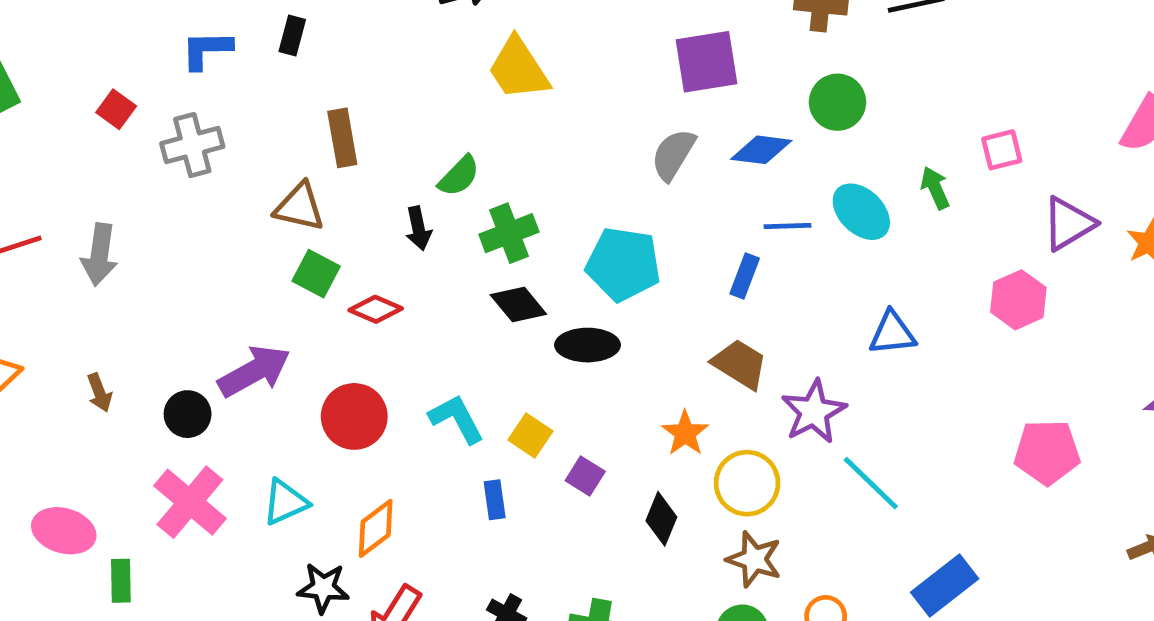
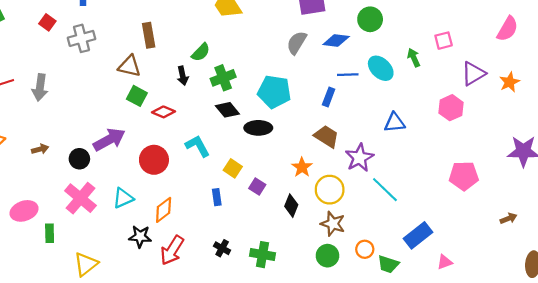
brown arrow: (99, 393) -> (40, 149), turned -84
cyan L-shape: (457, 419) -> (198, 146), moved
pink ellipse: (64, 531) -> (24, 211), turned -35

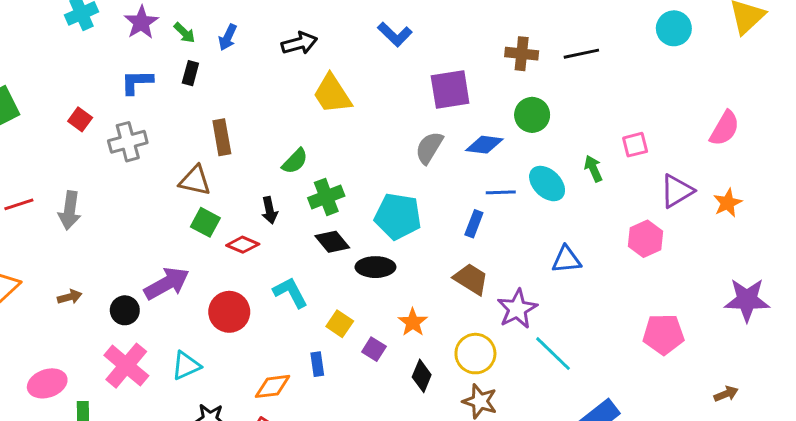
black arrow: (183, 76) -> (270, 210), moved
orange star: (302, 167) -> (413, 322), moved
orange diamond: (164, 210) -> (273, 386), moved, turned 30

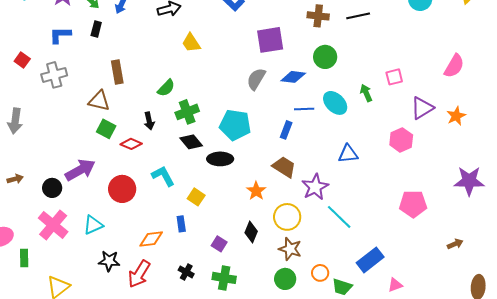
yellow trapezoid: (332, 94) -> (191, 43), size x0.7
orange star: (413, 322) -> (256, 191), moved
purple square: (374, 349) -> (219, 244), moved

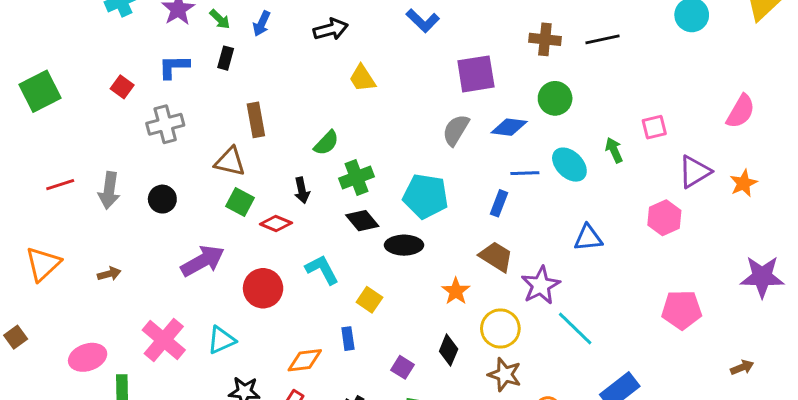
red square: (22, 60) -> (122, 87), moved
black circle: (52, 188) -> (162, 199), moved

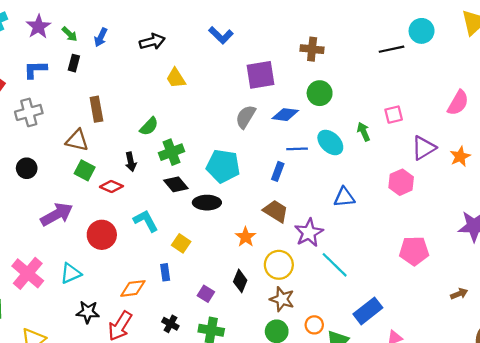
black line: (603, 39) -> (391, 49), moved

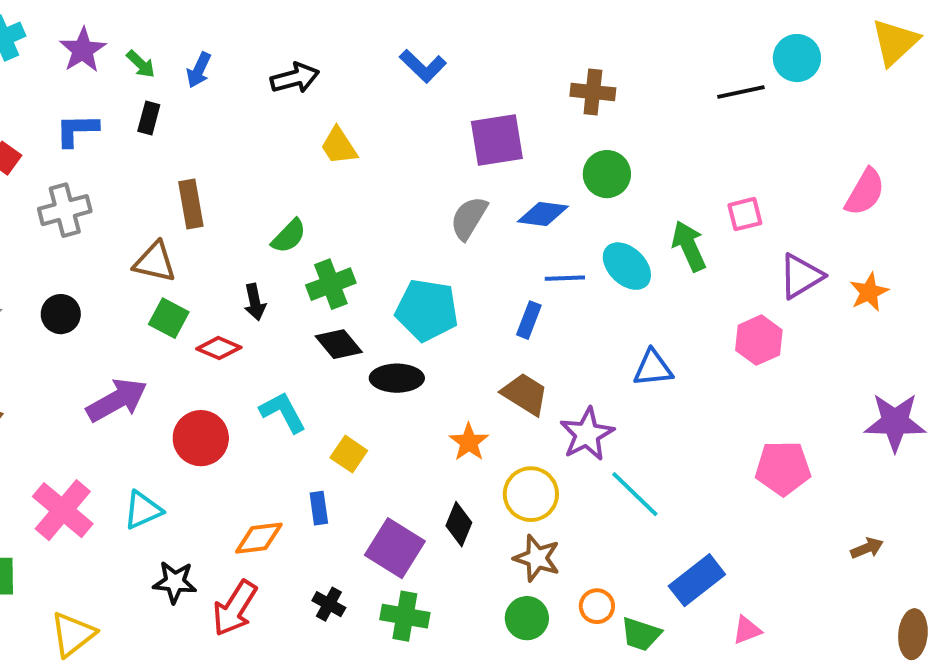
green arrow: (364, 132) -> (689, 246), size x1.4
purple square: (206, 294) -> (395, 548), size x1.8

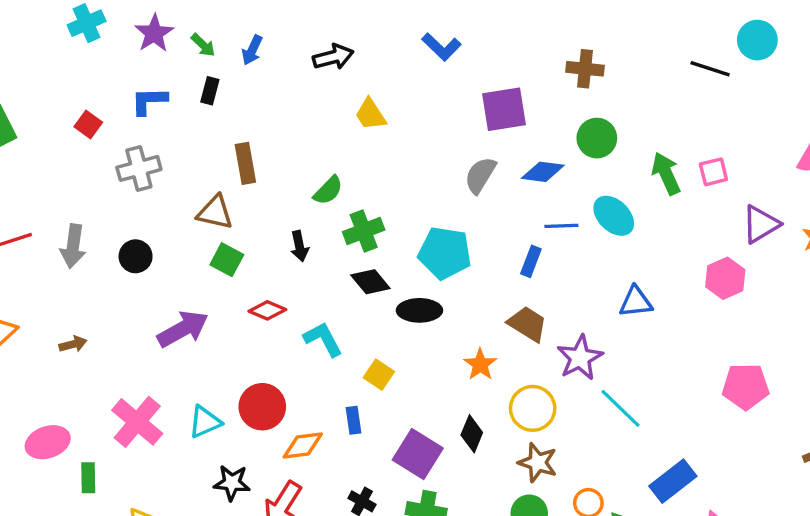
black line: (741, 92) -> (710, 69), turned 30
green arrow: (689, 246) -> (666, 174), moved
red diamond: (219, 348) -> (267, 310), moved
red circle: (201, 438) -> (262, 407), moved

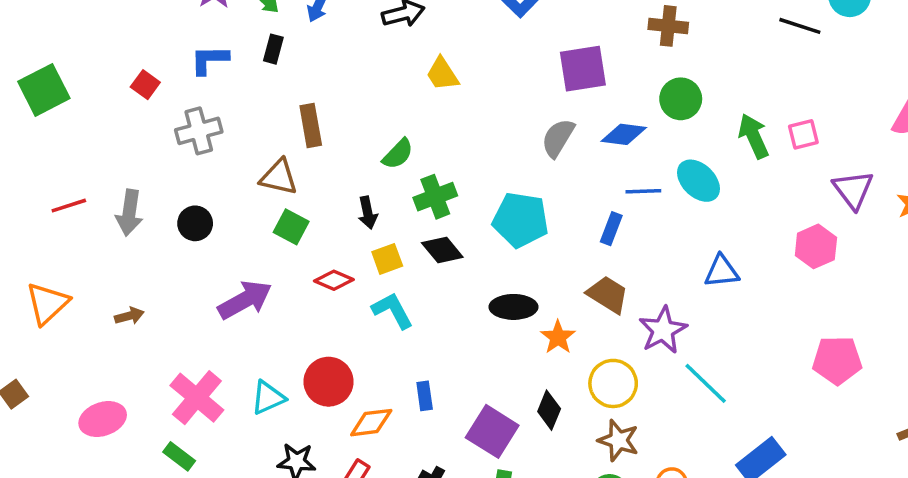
purple triangle: (761, 224) -> (853, 190), turned -36
black ellipse: (419, 310) -> (513, 307), moved
yellow square: (379, 375) -> (387, 259), moved, turned 36
green rectangle: (88, 478) -> (179, 456), moved, turned -52

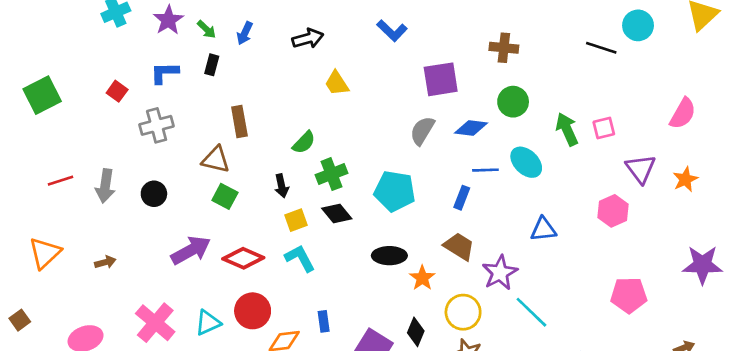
red diamond: (334, 280) -> (243, 258), moved, size x1.4

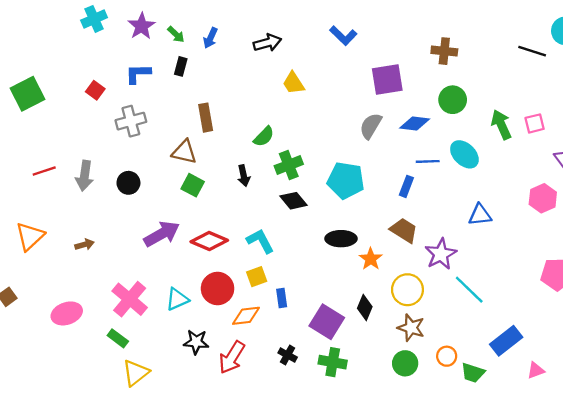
yellow square: (296, 220) -> (257, 277), moved

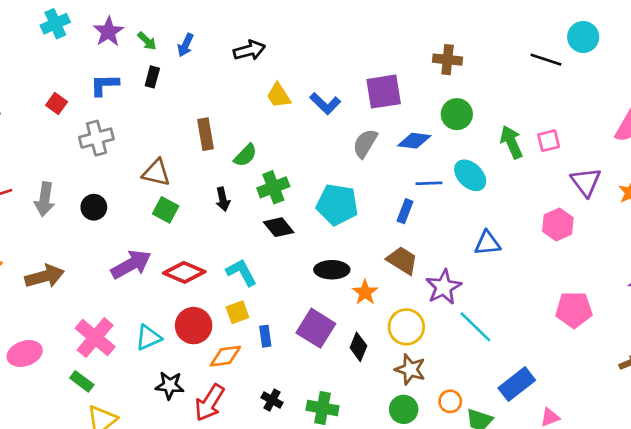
blue L-shape: (343, 36) -> (325, 103), moved
brown rectangle: (206, 118) -> (206, 134), moved
brown arrow: (85, 245) -> (45, 276), size x1.8
purple square: (327, 322) -> (316, 328), moved

